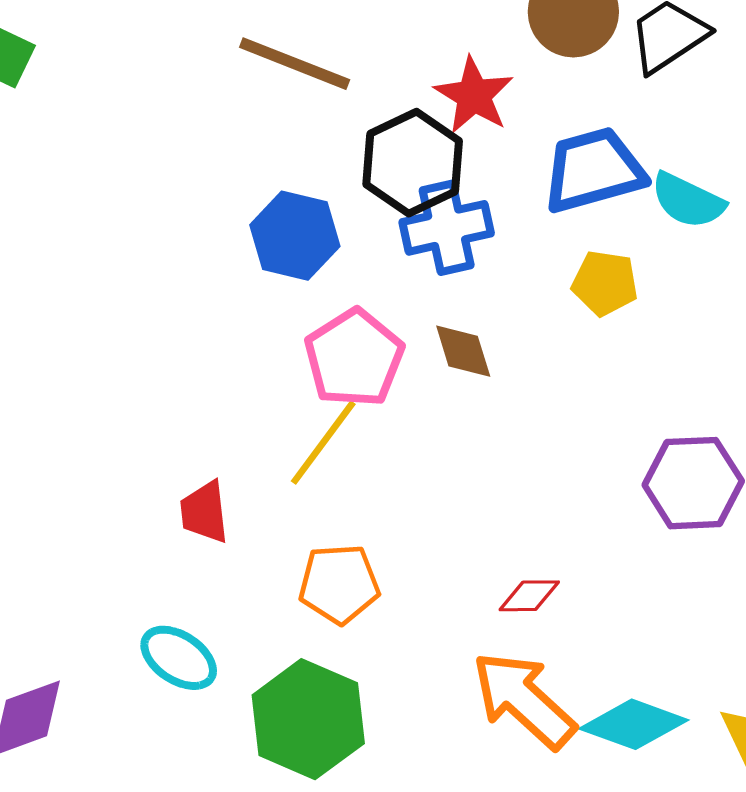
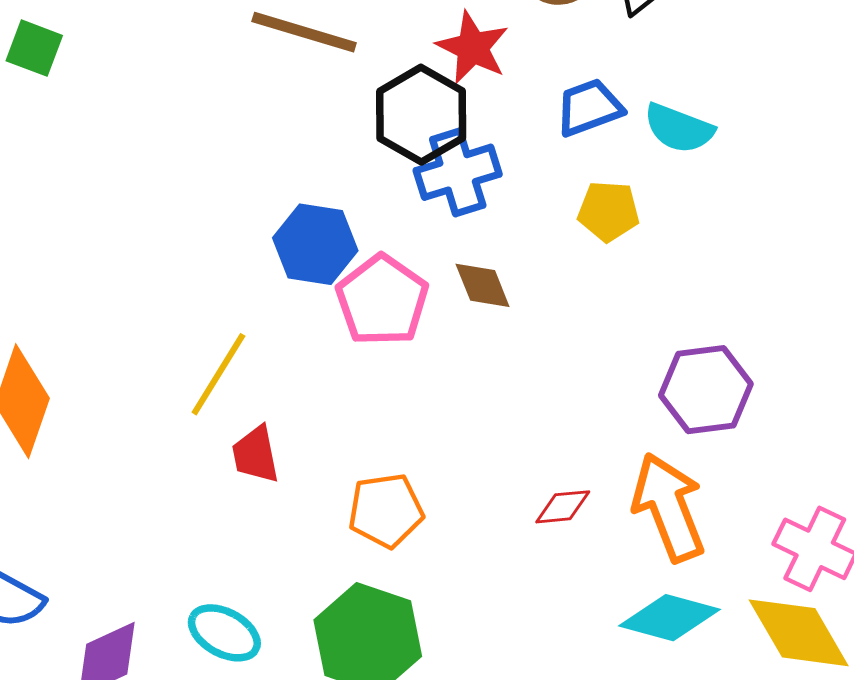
blue trapezoid: (593, 170) -> (589, 108), size x0.7
blue hexagon: (295, 236) -> (315, 244), moved
yellow line: (323, 443) -> (218, 374), moved
cyan ellipse: (179, 658) -> (224, 633), moved
orange arrow: (524, 700) -> (669, 507), moved, turned 31

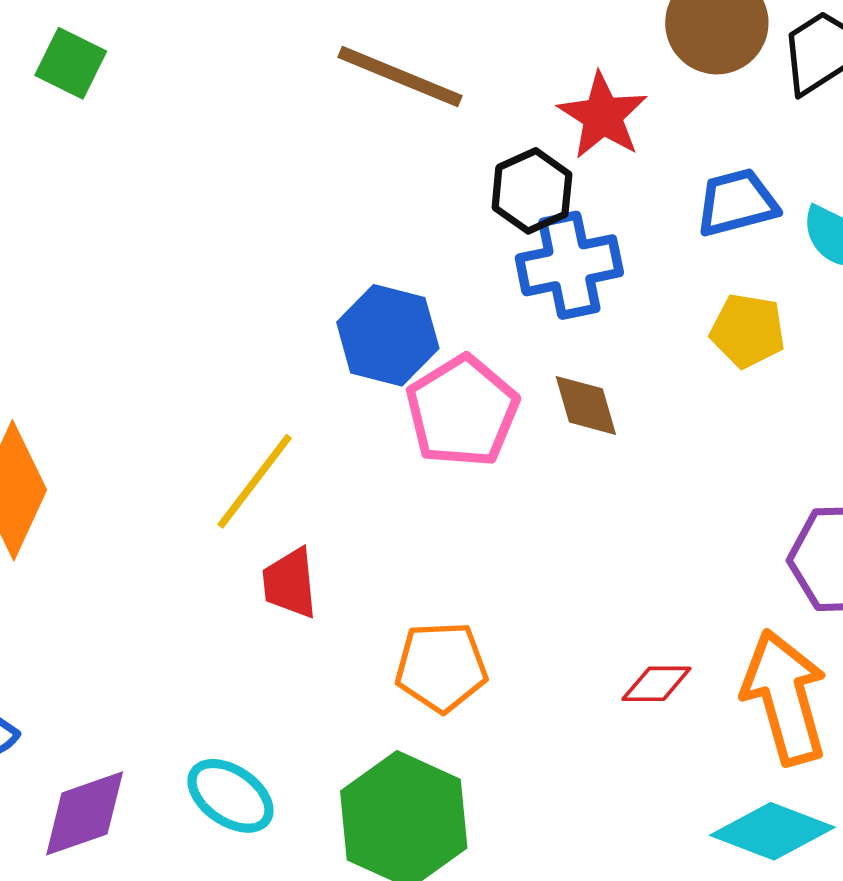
black hexagon: (421, 115) -> (532, 191), size x0.7

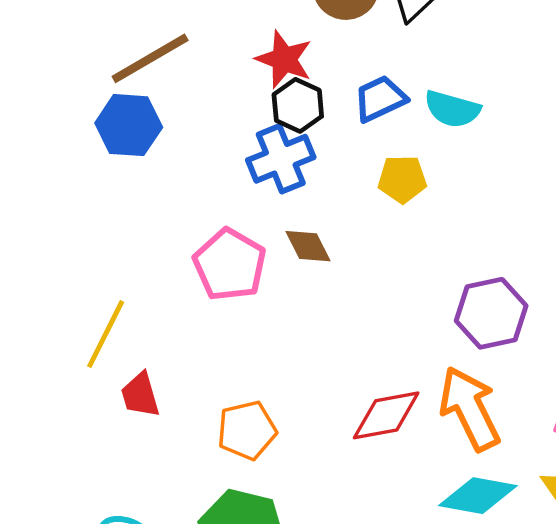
brown line: (400, 76) -> (150, 58), turned -42
black hexagon: (532, 191) -> (298, 105), moved
blue hexagon: (388, 335) -> (129, 125), moved
red diamond: (656, 684) -> (386, 415), size x1.6

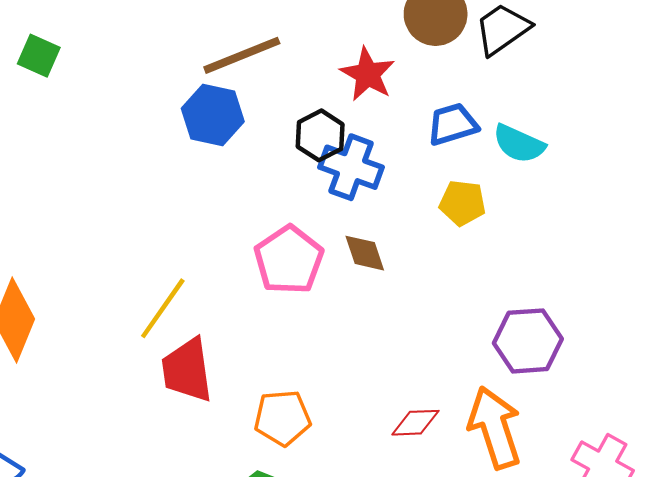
black hexagon: (298, 105) -> (320, 135), moved
blue cross: (281, 159) -> (351, 167), turned 34
red trapezoid: (140, 395) -> (187, 370), size x1.5
red diamond: (386, 415) -> (415, 423), size x0.7

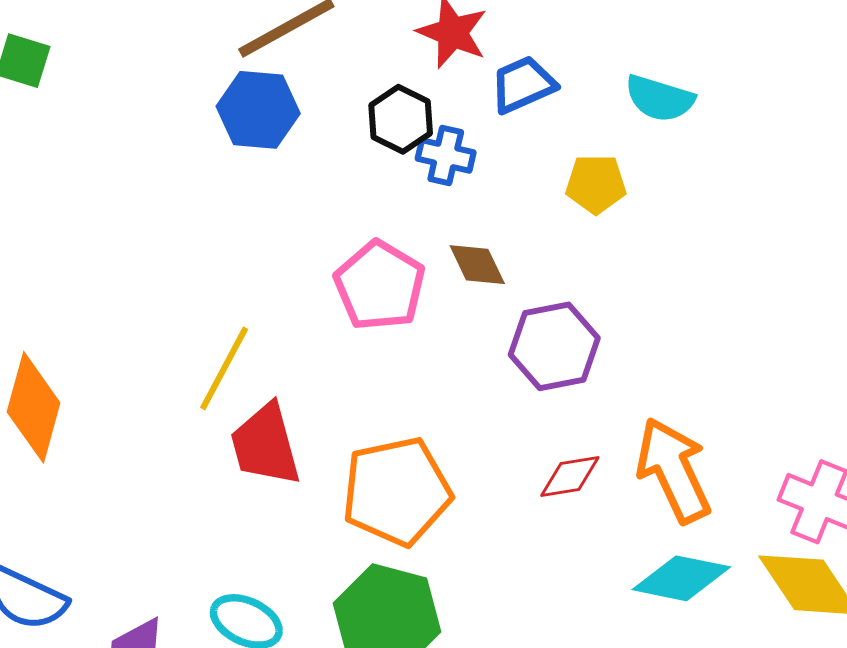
blue trapezoid: (453, 124) -> (523, 85), moved
blue cross: (351, 167) -> (446, 156), size x0.7
purple hexagon: (528, 341) -> (554, 346), moved
orange pentagon: (282, 418) -> (397, 491), size x1.5

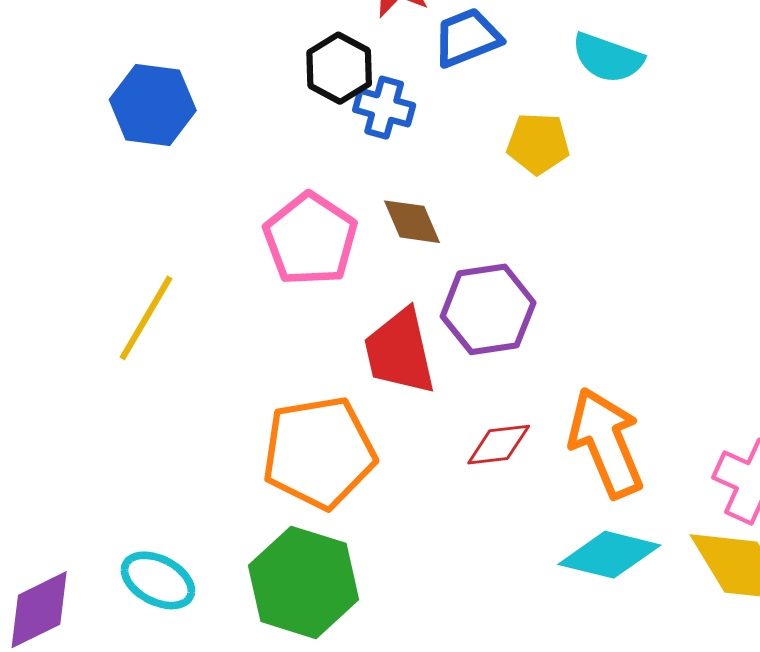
blue hexagon: (258, 110) -> (153, 105), moved
red trapezoid: (265, 445) -> (400, 352), moved

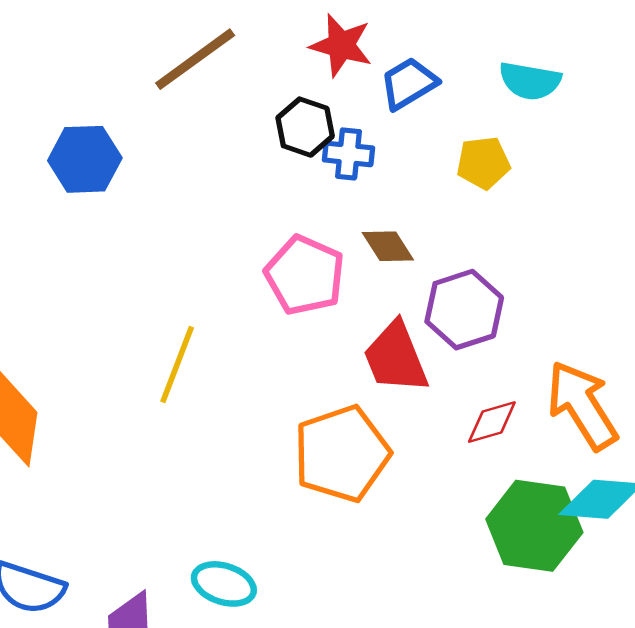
blue hexagon: (153, 105) -> (85, 159), moved
green hexagon: (304, 582) -> (534, 526), moved

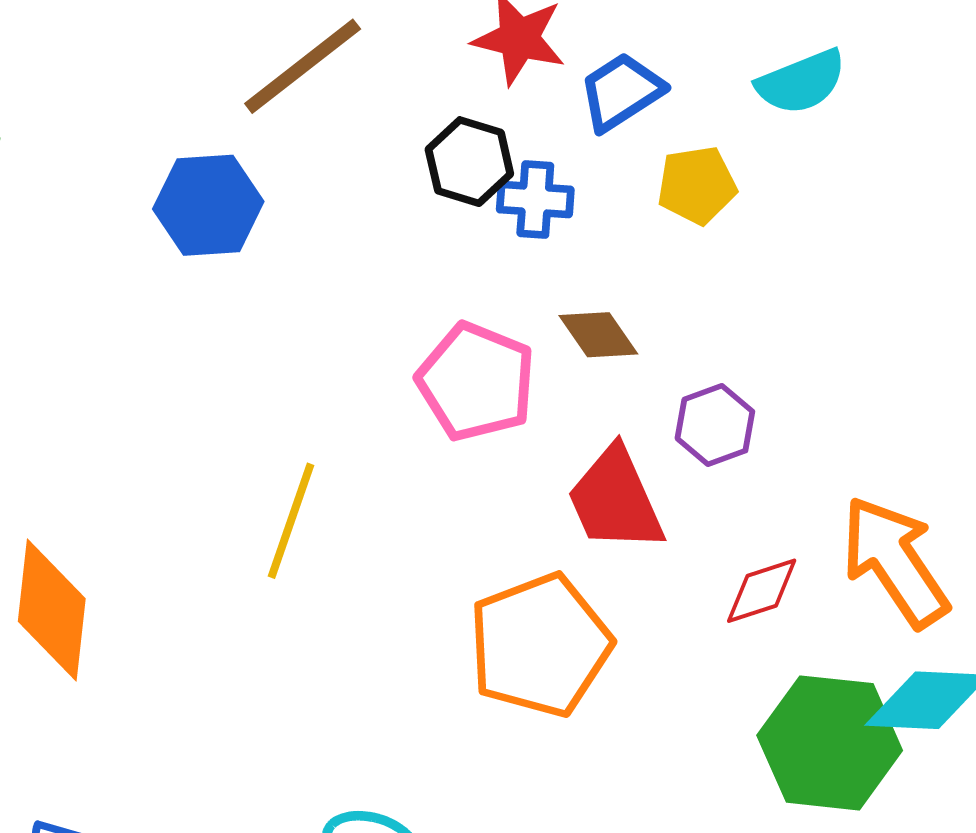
cyan semicircle: (530, 81) -> (801, 82), turned -30
blue hexagon: (85, 159) -> (208, 205), moved
yellow pentagon: (483, 163) -> (697, 185), moved
purple hexagon: (464, 310) -> (715, 425), size x0.7

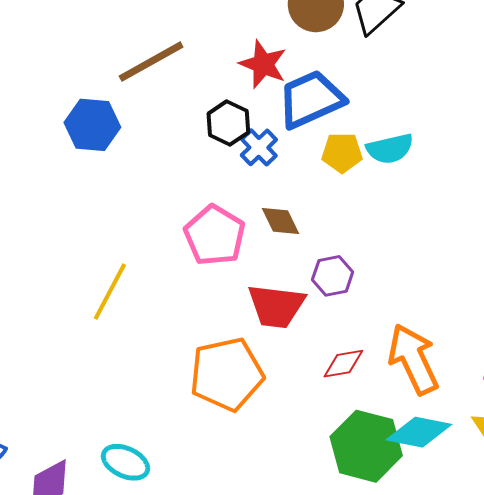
cyan semicircle: (801, 82) -> (390, 149), moved
blue trapezoid: (621, 92) -> (311, 99), size x1.5
blue cross: (535, 200) -> (259, 147), turned 33
red trapezoid: (615, 500) -> (276, 306), turned -68

